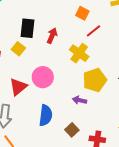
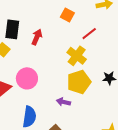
red line: (93, 31) -> (89, 34), moved
yellow cross: (79, 53) -> (77, 56), moved

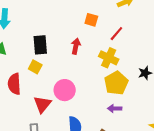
red arrow: (37, 37) -> (76, 46), moved
purple arrow: (63, 102) -> (115, 108), moved

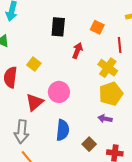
red line: (116, 34) -> (120, 45), turned -56
black rectangle: (40, 45) -> (58, 27), moved

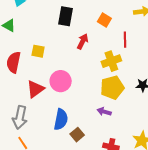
yellow square: (34, 64) -> (38, 51), turned -32
yellow cross: (108, 68) -> (111, 61), turned 30
brown square: (89, 144) -> (77, 135), moved

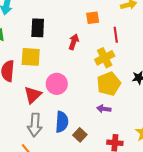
black rectangle: (66, 16) -> (38, 28), moved
orange square: (104, 20) -> (93, 18), turned -32
yellow square: (38, 51) -> (31, 57), size x1.5
gray arrow: (20, 117) -> (35, 125), moved

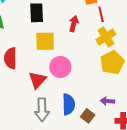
red line: (116, 35) -> (101, 14), moved
yellow square: (31, 57) -> (45, 41), moved
purple arrow: (104, 109) -> (107, 101), moved

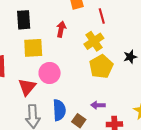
red line: (101, 14) -> (102, 16), moved

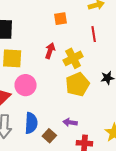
red line: (102, 16) -> (94, 34), moved
red arrow: (61, 29) -> (50, 51), moved

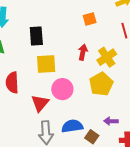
yellow pentagon: (78, 84) -> (101, 84), moved
blue semicircle: (31, 123) -> (72, 126), turned -95

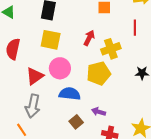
blue semicircle: (72, 126) -> (70, 94), moved

